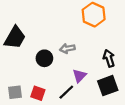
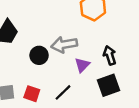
gray arrow: (67, 48) -> (64, 45), size x1.5
purple triangle: (79, 76) -> (82, 65), moved

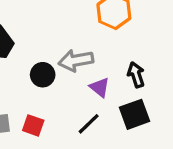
purple triangle: (82, 65) -> (100, 87), turned -35
black line: (63, 92) -> (89, 124), moved

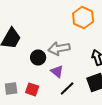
purple triangle: (100, 87) -> (57, 71), moved

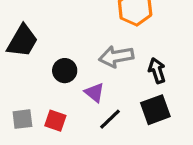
gray arrow: (59, 48) -> (116, 57), moved

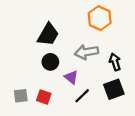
black trapezoid: (22, 41) -> (48, 35), moved

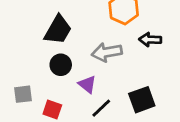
black arrow: (115, 62) -> (150, 40), moved, turned -70
gray square: (21, 96) -> (23, 94), moved

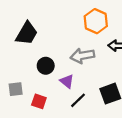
black trapezoid: (58, 30) -> (27, 33), moved

